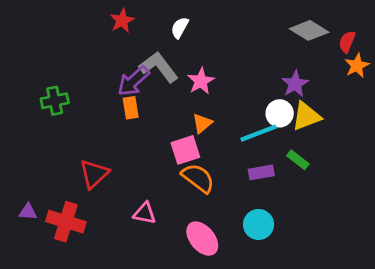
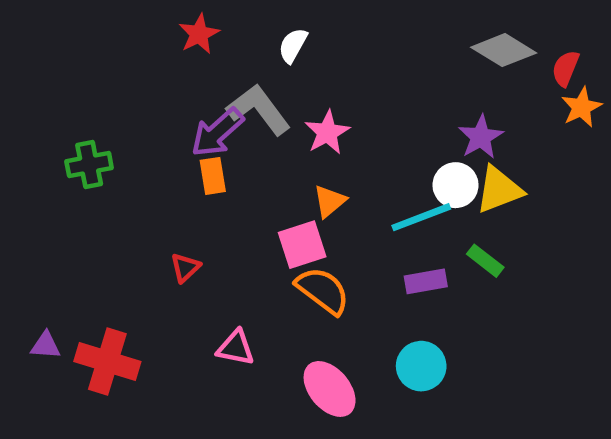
red triangle: (94, 174) -> (185, 268), moved, size x0.6

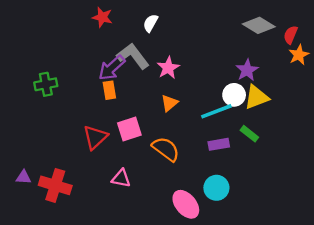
red star: (199, 34) -> (102, 17), turned -30
pink square: (302, 245) -> (129, 129), moved
red triangle: (185, 268) -> (95, 137), size x1.6
pink ellipse: (330, 389) -> (186, 204), moved

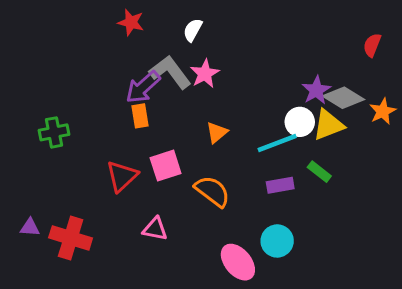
gray diamond: (259, 25) -> (343, 98), moved
orange star: (299, 55) -> (383, 111), moved
pink star: (168, 68) -> (205, 74), moved
green cross: (46, 84) -> (54, 132), moved

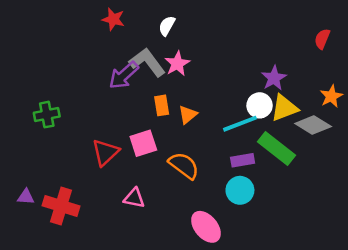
gray diamond: (343, 98) -> (313, 125), moved
orange rectangle: (140, 116) -> (162, 105), moved
green rectangle: (319, 172) -> (276, 149), size x1.8
cyan circle: (277, 241) -> (240, 190), moved

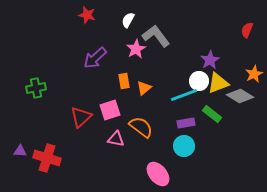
gray L-shape: (147, 62) -> (156, 36), moved
green rectangle: (276, 149) -> (212, 114), size x0.7
pink triangle: (134, 198) -> (116, 139), moved

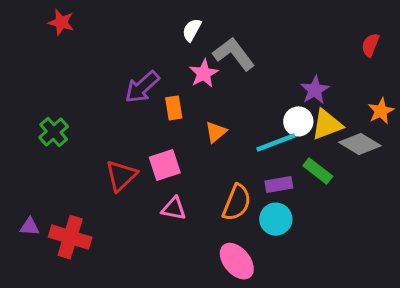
red star: (87, 15) -> (61, 22), moved
orange rectangle: (124, 81) -> (174, 108), moved
green cross: (36, 88) -> (54, 132), turned -30
orange semicircle: (141, 127) -> (237, 203), moved, turned 75

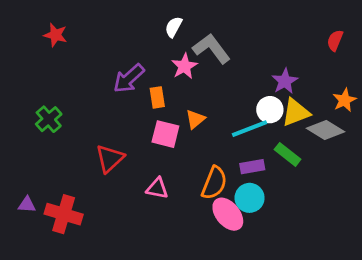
red star: (61, 22) -> (55, 35), moved
pink square: (165, 165) -> (165, 134), moved, turned 32
pink ellipse: (237, 261) -> (228, 214), moved

